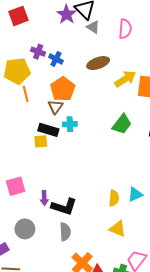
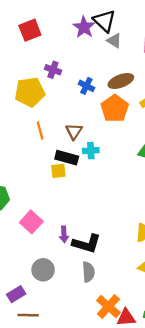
blue cross: (56, 59) -> (86, 86), moved
orange pentagon: (63, 89) -> (115, 108), moved
orange line: (26, 94) -> (40, 130), moved
pink square: (16, 186) -> (31, 222), turned -30

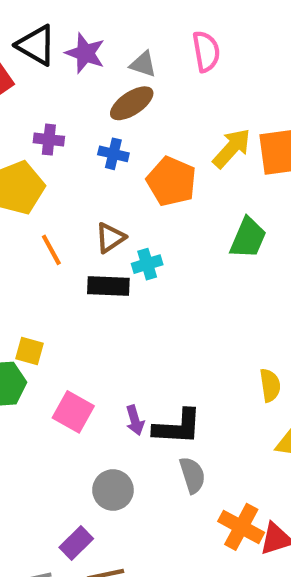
black triangle: (104, 21) -> (36, 45), moved
brown ellipse: (121, 81) -> (132, 103), moved
brown triangle: (74, 131) -> (110, 238), turned 36
yellow square: (58, 171) -> (29, 351), moved, turned 35

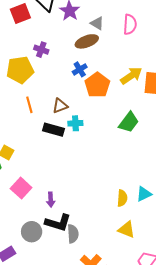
blue cross: (113, 154) -> (80, 69), moved, turned 32
black L-shape: (178, 427) -> (58, 223), moved

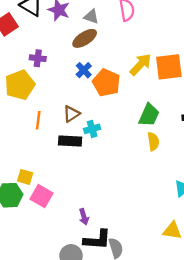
orange line: (29, 105) -> (38, 120), turned 35
pink square: (21, 188) -> (42, 196), moved
yellow semicircle: (122, 198) -> (153, 141), moved

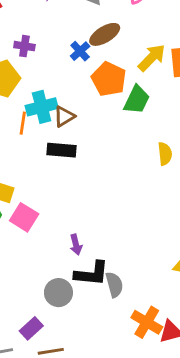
brown ellipse: (85, 38) -> (105, 34), moved
blue cross: (84, 70) -> (80, 51), moved
green trapezoid: (149, 115) -> (137, 100), moved
cyan cross: (92, 129) -> (42, 107), moved, size x1.5

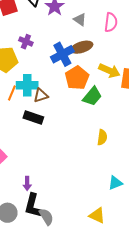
blue cross: (80, 51) -> (62, 54), size x1.6
yellow arrow: (152, 58) -> (109, 71), turned 55
black L-shape: (92, 274) -> (33, 206), turned 85
gray semicircle: (114, 285) -> (46, 217), turned -30

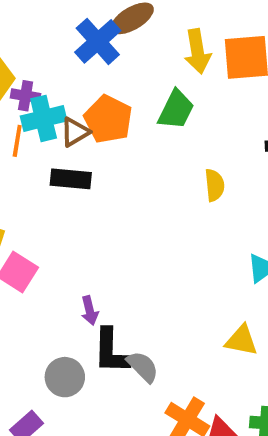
purple cross: (26, 42) -> (26, 96), moved
yellow arrow: (109, 71) -> (197, 51), turned 70
orange pentagon: (77, 78) -> (108, 119), moved

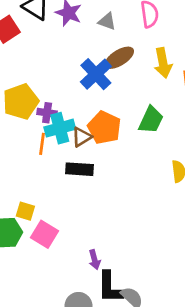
yellow arrow: (197, 51) -> (163, 63), moved

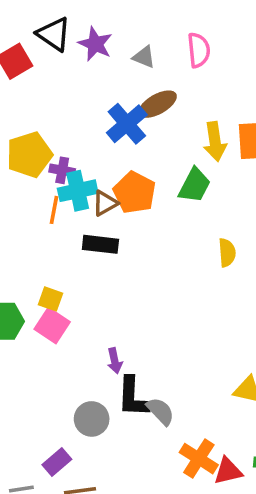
yellow arrow: (163, 63) -> (215, 141), moved
yellow square: (25, 211) -> (51, 299), moved

